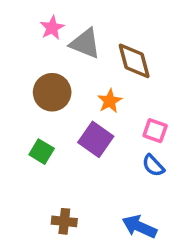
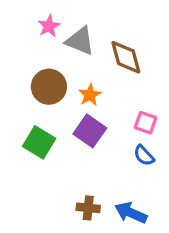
orange star: (110, 101) -> (90, 95), moved
green square: (42, 152) -> (39, 142), size x1.4
brown cross: (64, 221) -> (88, 208), moved

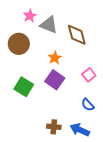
brown circle: (49, 87) -> (19, 44), moved
pink square: (146, 123) -> (89, 75), turned 32
blue semicircle: (144, 155) -> (88, 105), moved

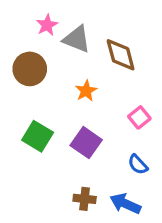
purple square: (55, 80) -> (86, 143), moved

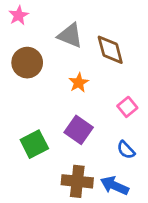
pink star: (47, 25) -> (19, 15), moved
green square: (38, 136) -> (34, 144), moved, turned 32
brown cross: (85, 199) -> (77, 181), size x1.5

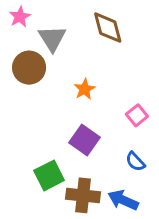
gray triangle: (70, 35) -> (52, 38), moved, turned 36
brown diamond: (110, 50) -> (108, 28), moved
green square: (34, 144) -> (49, 175), moved

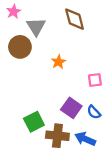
pink square: (137, 115) -> (95, 80), turned 32
purple square: (85, 140) -> (71, 108), moved

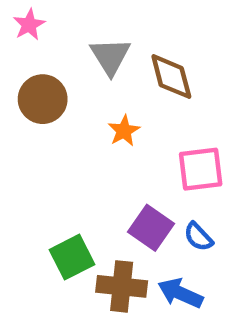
brown diamond: (75, 19) -> (171, 77), moved
gray triangle: (36, 27) -> (110, 56), moved
pink square: (95, 80) -> (201, 169), size x1.5

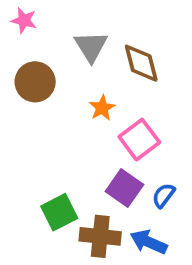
pink star: (29, 25) -> (24, 20), turned -30
pink square: (201, 169) -> (139, 140), moved, turned -30
blue semicircle: (198, 237) -> (164, 195), turned 80

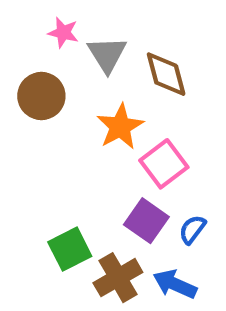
pink star: (24, 20) -> (63, 33), moved
orange star: (102, 108) -> (120, 127), size x1.5
brown cross: (100, 236) -> (118, 278), turned -36

